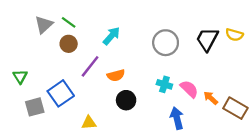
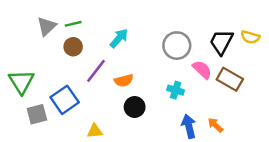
green line: (69, 22) -> (73, 24), turned -49
green triangle: (20, 76) -> (21, 82), size x1.6
pink semicircle: (189, 89) -> (202, 70), moved
orange arrow: (211, 98) -> (215, 125), moved
brown rectangle: (235, 108) -> (230, 79), moved

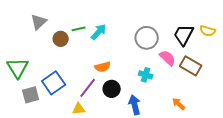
green line: (73, 24) -> (79, 29), moved
purple line: (96, 71) -> (88, 88), moved
blue arrow: (189, 126) -> (135, 105), moved

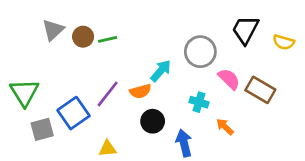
cyan arrow: (99, 32) -> (161, 71), moved
black trapezoid: (184, 35) -> (245, 30), moved
brown circle: (61, 39) -> (83, 37), moved
purple line: (88, 88) -> (108, 94), moved
orange arrow: (179, 104) -> (225, 127), moved

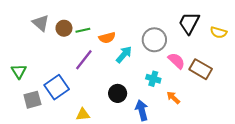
gray triangle: (53, 30) -> (41, 23), turned -36
orange semicircle: (140, 91) -> (107, 38), moved
green triangle: (24, 93) -> (19, 71), size x0.7
purple line: (108, 94) -> (84, 60), moved

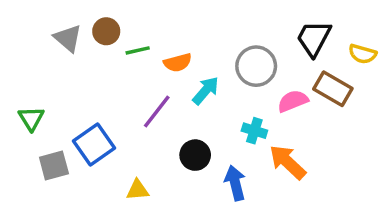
brown circle: (64, 28) -> (106, 31), moved
purple line: (84, 60) -> (157, 111), moved
pink semicircle: (176, 61) -> (293, 101), turned -66
brown rectangle: (201, 69) -> (333, 89), moved
orange arrow: (173, 98) -> (288, 162), size x1.6

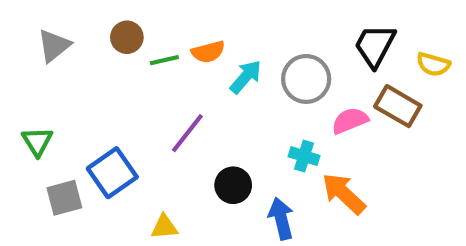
gray triangle: (68, 38) -> (54, 46), moved, turned 40
orange semicircle: (178, 63) -> (208, 52), moved
cyan arrow: (206, 91) -> (246, 77), moved

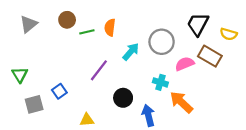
orange semicircle: (208, 52) -> (110, 27), turned 112
cyan arrow: (246, 77) -> (131, 52), moved
blue square: (112, 173) -> (59, 91), size x0.6

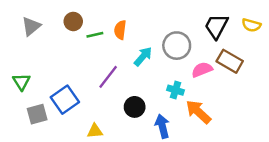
yellow semicircle: (229, 34) -> (251, 25), moved
blue square: (59, 91) -> (65, 100), size x1.6

